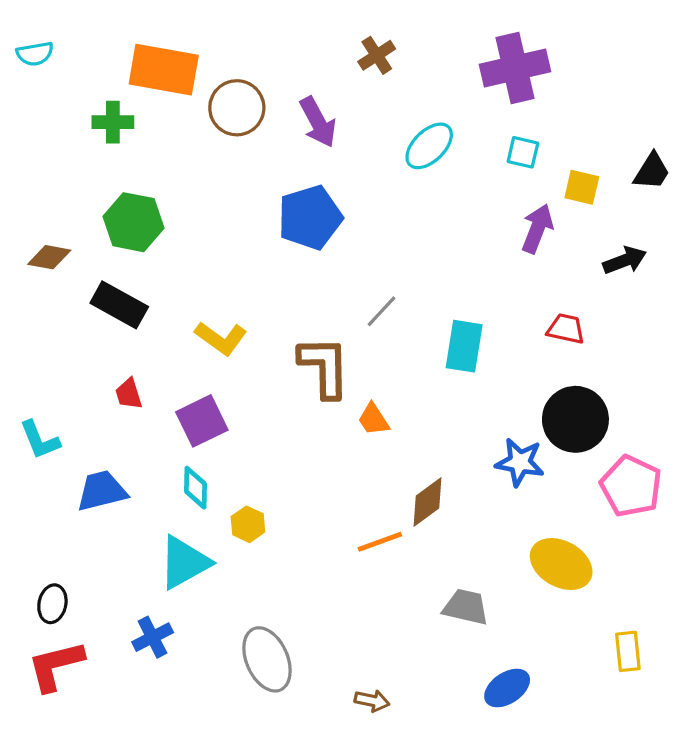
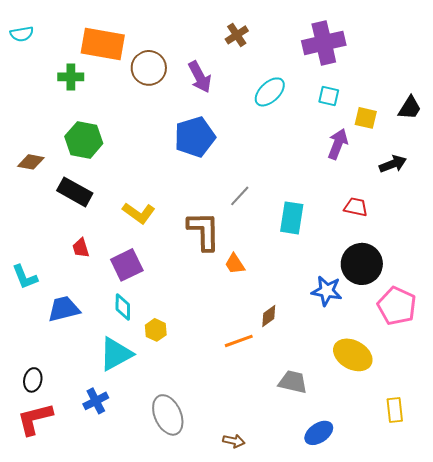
brown diamond: (428, 502) -> (269, 316), size x0.7

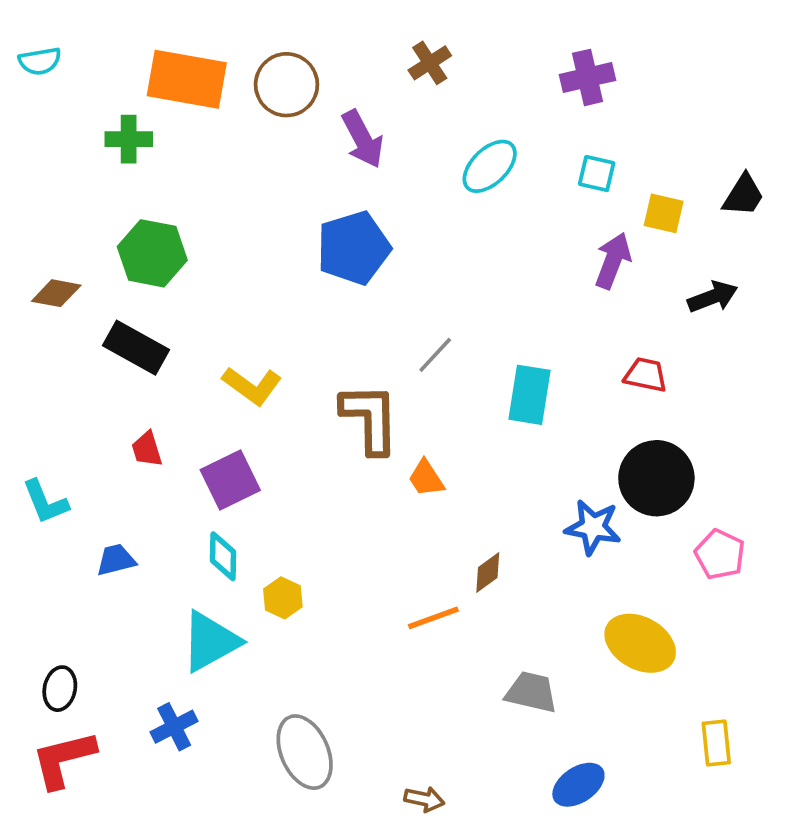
purple cross: (324, 43) -> (588, 77), size x0.7
brown circle: (149, 68) -> (286, 85), moved
pink pentagon: (397, 306) -> (720, 554), size x0.7
blue trapezoid: (64, 309) -> (116, 560), size x0.7

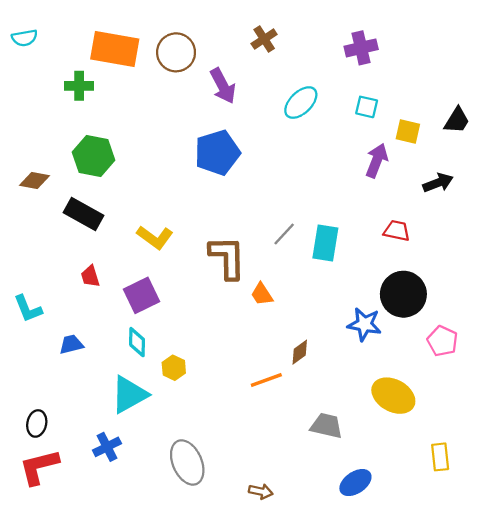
gray line: (435, 355) -> (284, 234), moved

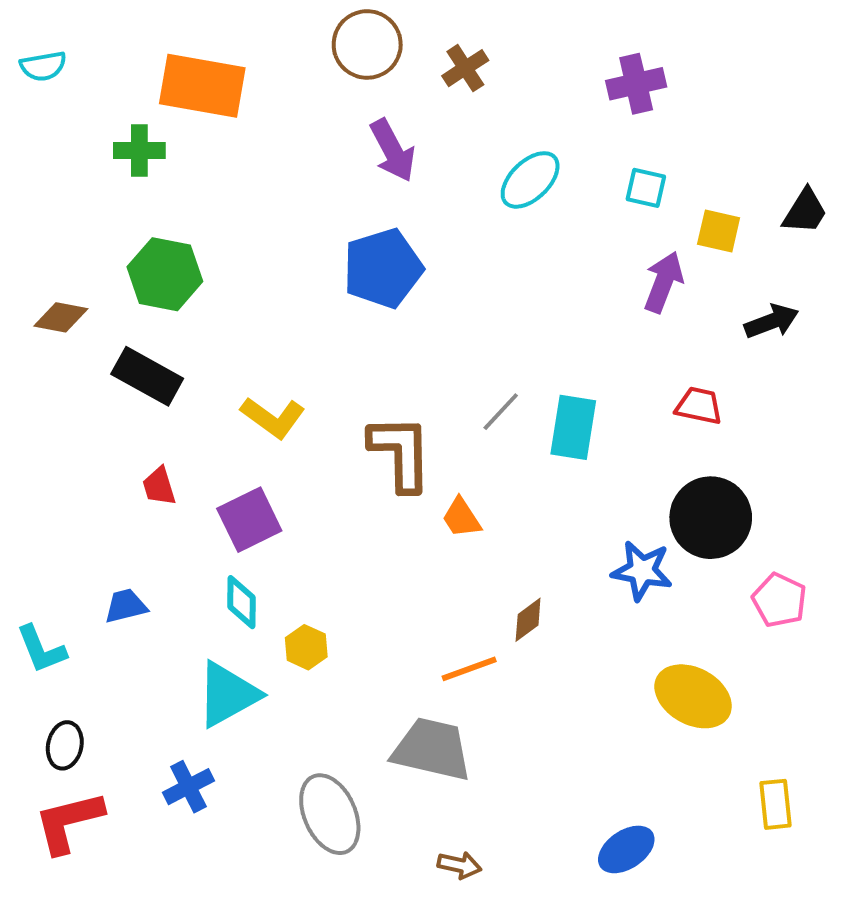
brown circle: (176, 52) -> (367, 44), moved
cyan L-shape: (28, 309) -> (41, 649), moved
gray trapezoid: (326, 426) -> (432, 749), moved, size x1.4

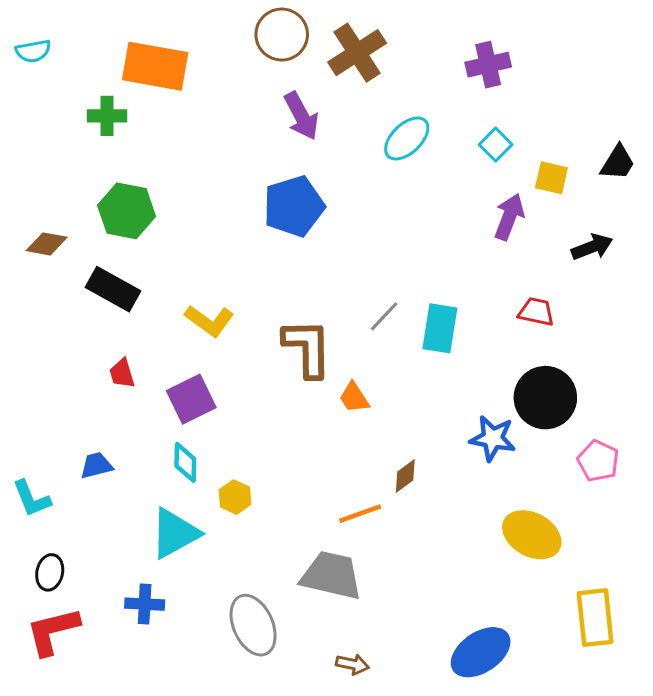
brown cross: (465, 68) -> (357, 53), size x1.6
cyan square: (646, 188) -> (496, 145), turned 32
blue cross: (188, 787) -> (145, 604), turned 30
yellow rectangle: (775, 804) -> (595, 618), size x1.5
blue ellipse: (626, 849) -> (481, 652), size x1.4

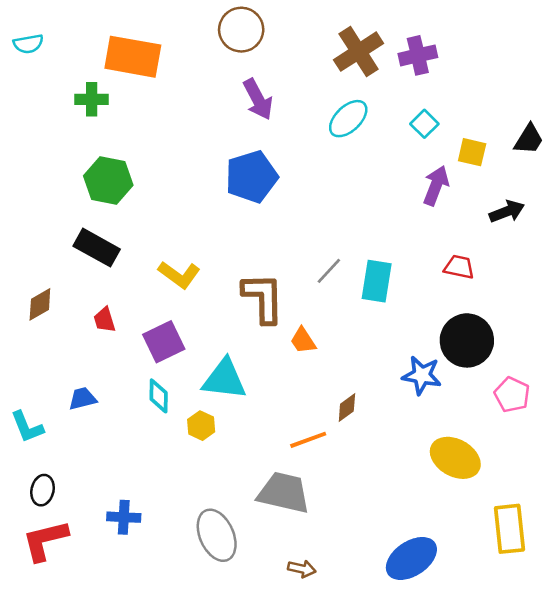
brown cross: (357, 53) -> (359, 52), moved
brown diamond: (47, 244) -> (40, 304), moved, turned -40
cyan triangle: (175, 533) -> (224, 379), moved, turned 36

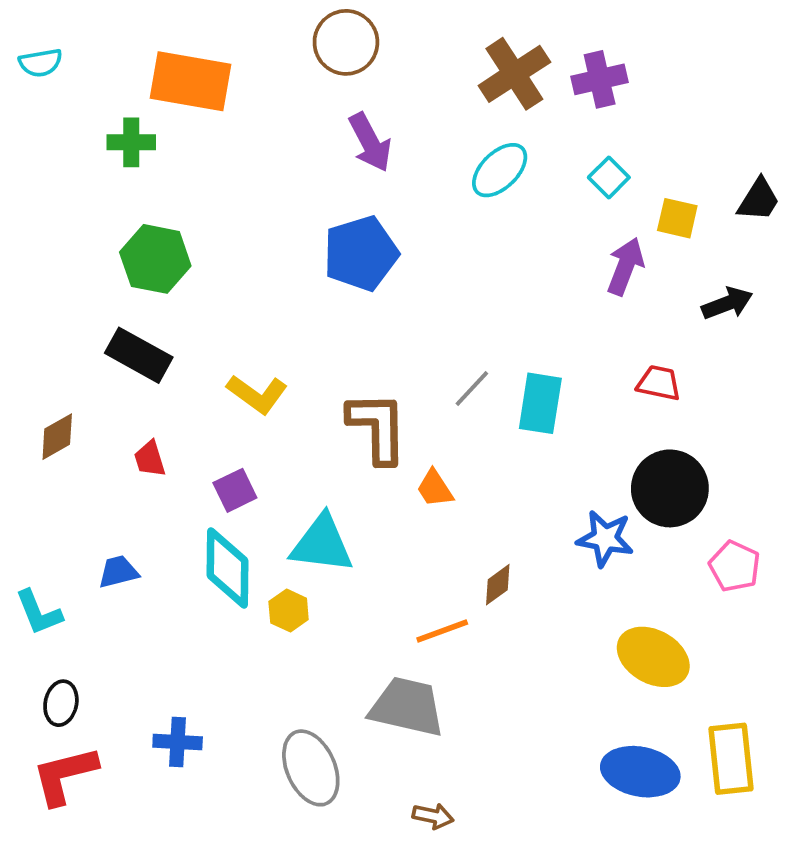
purple square: (164, 342) -> (235, 490), size x0.7
cyan diamond: (159, 396) -> (228, 568), size x1.6
blue ellipse: (411, 558) -> (640, 772), moved, turned 45

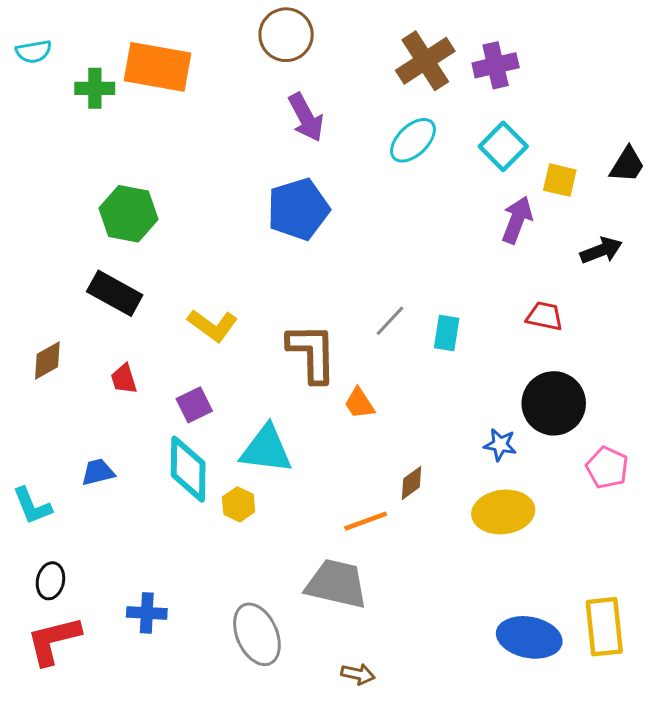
green cross: (131, 142) -> (95, 88), moved
cyan square: (609, 177) -> (503, 146), size x1.4
cyan rectangle: (540, 403) -> (447, 333), size x0.7
blue star: (605, 538) -> (500, 445), size x0.7
yellow ellipse: (653, 657) -> (503, 512), moved, turned -36

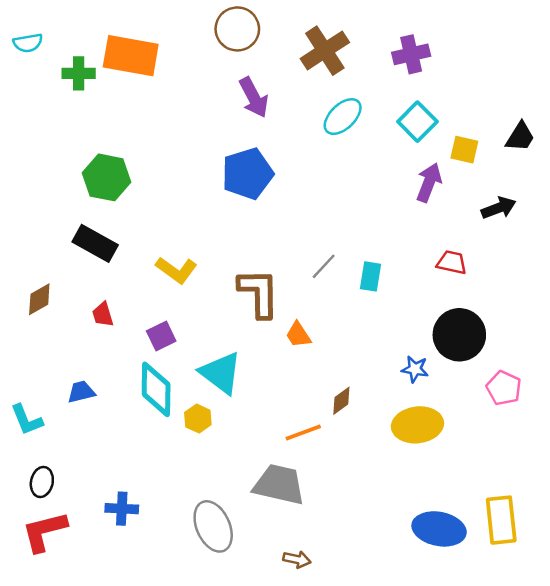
brown cross: (425, 61) -> (325, 51), moved
cyan triangle: (266, 449) -> (221, 373), turned 30

